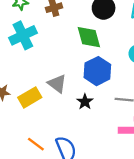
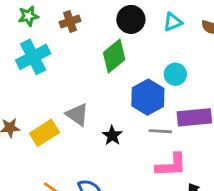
green diamond: (89, 37) -> (114, 56), turned 68
blue hexagon: (97, 71) -> (148, 97), moved

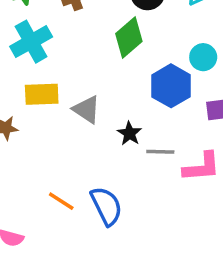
gray line: (160, 131) -> (160, 152), moved
yellow rectangle: (44, 133) -> (42, 94), moved, turned 32

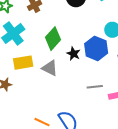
green diamond: (129, 38) -> (53, 39), moved
black star: (129, 133) -> (73, 54), moved

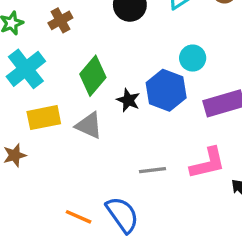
gray line: (95, 87) -> (152, 170), moved

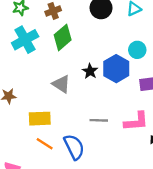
green diamond: (93, 76) -> (63, 37), moved
yellow rectangle: (44, 118) -> (40, 119), moved

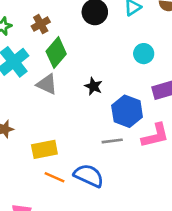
blue hexagon: (116, 69) -> (127, 111), moved
gray triangle: (61, 84) -> (47, 84), moved
blue semicircle: (74, 147) -> (89, 176), turned -30

